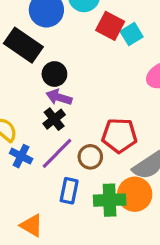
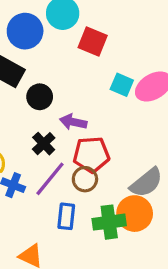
cyan square: (132, 34) -> (122, 85), moved, turned -30
purple arrow: (59, 97) -> (73, 122), moved
red pentagon: (119, 135) -> (91, 155), moved

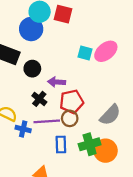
blue circle: (25, 31) -> (31, 29), moved
red square: (93, 42) -> (63, 14), moved
purple line: (50, 179) -> (47, 121), turned 55
orange circle: (135, 214) -> (106, 151), moved

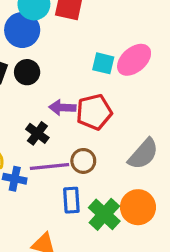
black circle: (32, 69) -> (27, 72), moved
red pentagon: (72, 102) -> (94, 112), moved
green cross: (90, 144) -> (104, 214), moved, turned -30

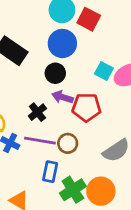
blue circle: (22, 30) -> (62, 43), moved
black circle: (27, 72) -> (55, 73), moved

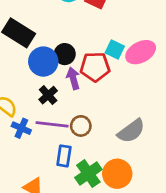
blue circle: (62, 43) -> (43, 62), moved
purple arrow: (62, 97) -> (73, 78), turned 60
red pentagon: (86, 107) -> (95, 67), moved

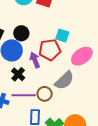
pink ellipse: (141, 52) -> (82, 56), moved
black circle: (65, 54) -> (21, 33), moved
gray semicircle: (131, 131) -> (64, 80), moved

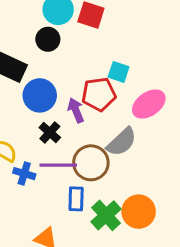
black circle: (21, 33) -> (48, 39), moved
brown circle: (45, 94) -> (91, 163), size x1.5

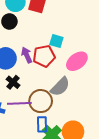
purple arrow: (76, 110) -> (27, 55), moved
blue rectangle: (76, 199) -> (42, 124), moved

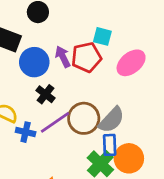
gray semicircle: (60, 87) -> (111, 120), moved
purple line: (19, 103) -> (55, 122), turned -30
blue rectangle: (42, 124) -> (110, 145), moved

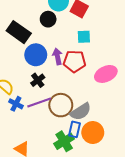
cyan square: (102, 36) -> (84, 37), moved, turned -32
orange circle: (129, 158) -> (93, 133), moved

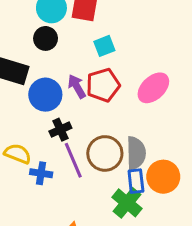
black cross: (38, 80) -> (60, 130), turned 32
purple line: (39, 103) -> (73, 160), turned -75
gray semicircle: (81, 112) -> (136, 153), turned -40

